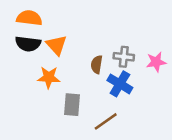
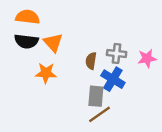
gray rectangle: (72, 105) -> (96, 96), moved

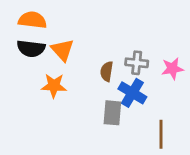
brown line: (100, 114) -> (161, 134), moved, turned -55

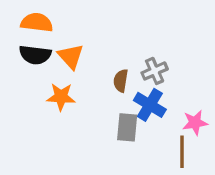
gray cross: (137, 63) -> (155, 71), turned -30
pink star: (172, 69) -> (195, 123), moved

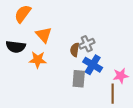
orange semicircle: (37, 23) -> (23, 14), turned -60
black semicircle: (35, 55) -> (16, 47), moved
gray cross: (155, 71) -> (87, 44), moved

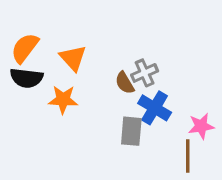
orange semicircle: (23, 14) -> (25, 48), moved
brown semicircle: (75, 50) -> (125, 83), turned -40

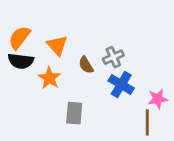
brown semicircle: (125, 83) -> (86, 65), moved
orange star: (63, 100) -> (49, 78), turned 30
gray rectangle: (131, 131) -> (74, 113), moved

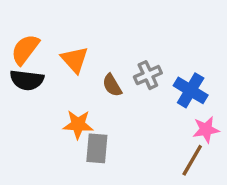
orange star: (49, 78) -> (78, 124), moved, turned -30
blue cross: (121, 85) -> (191, 90), moved
brown line: (147, 122) -> (192, 160), turned 30

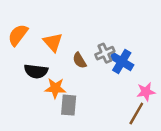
black semicircle: (27, 80) -> (36, 71), moved
blue cross: (191, 90) -> (122, 62), moved

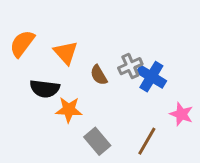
pink star: (146, 92) -> (181, 114), turned 30
gray rectangle: (69, 105) -> (97, 141), moved, turned -45
brown line: (136, 114) -> (147, 141), moved

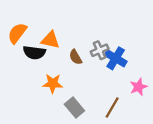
orange triangle: (66, 53) -> (50, 40), turned -36
black semicircle: (45, 89) -> (34, 53), moved
pink star: (181, 114) -> (139, 87), turned 30

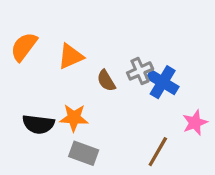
orange triangle: (50, 40) -> (71, 56), turned -36
black semicircle: (34, 53) -> (38, 124), moved
gray rectangle: (74, 107) -> (84, 153), moved, turned -30

